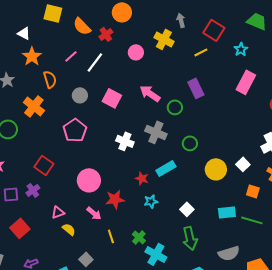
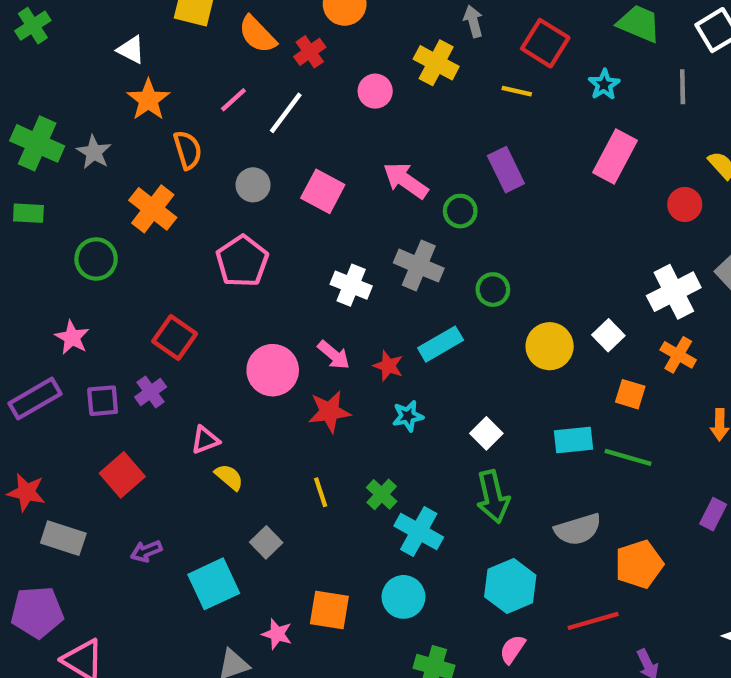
yellow line: (201, 52) -> (517, 91), turned 40
pink arrow: (94, 213) -> (334, 355), moved

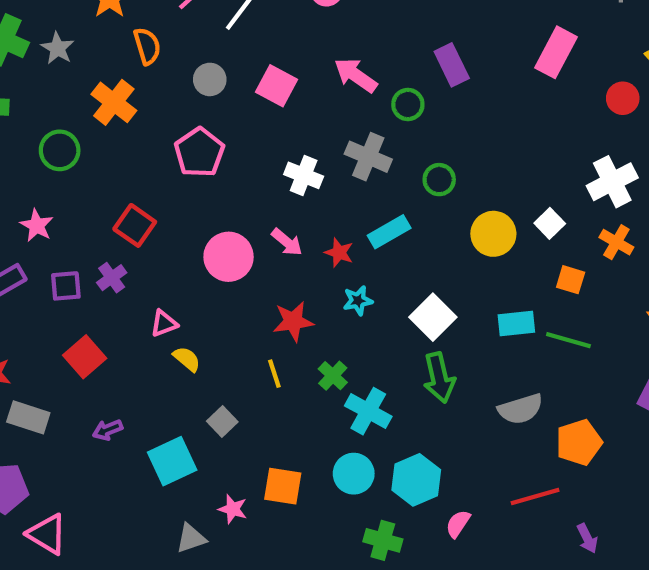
red star: (329, 412) -> (293, 321), moved
white square: (486, 433) -> (433, 317), size x1.5
cyan hexagon: (510, 586) -> (416, 480), moved

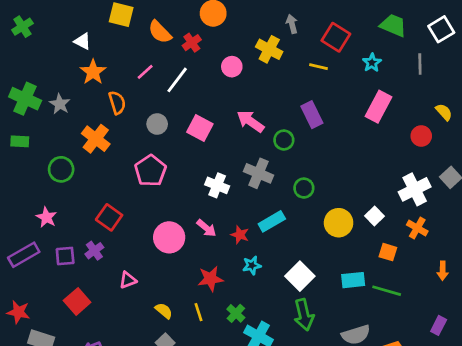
yellow semicircle: (187, 359) -> (164, 311), moved

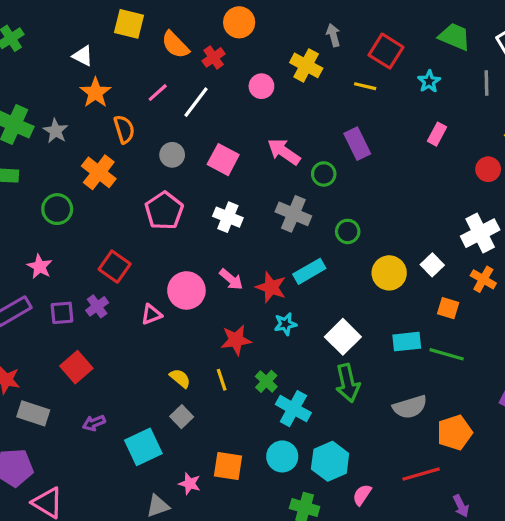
pink rectangle: (379, 107) -> (437, 134), size x0.6
white cross: (217, 185) -> (228, 217), moved
red star: (240, 235) -> (271, 287), size x1.4
pink triangle: (128, 280) -> (151, 314), moved

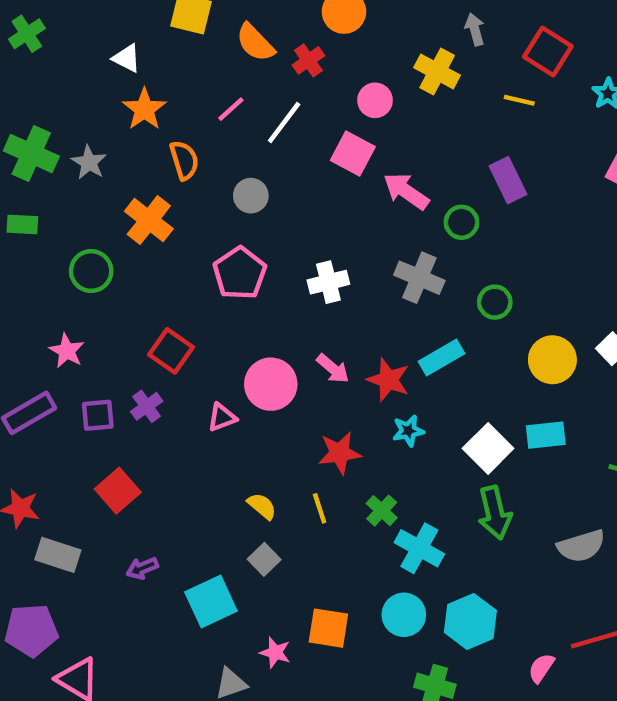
pink square: (223, 160) -> (353, 154), moved
white cross: (228, 217) -> (328, 282), turned -36
cyan rectangle: (407, 342) -> (546, 435), moved
pink semicircle: (362, 495) -> (541, 668), moved

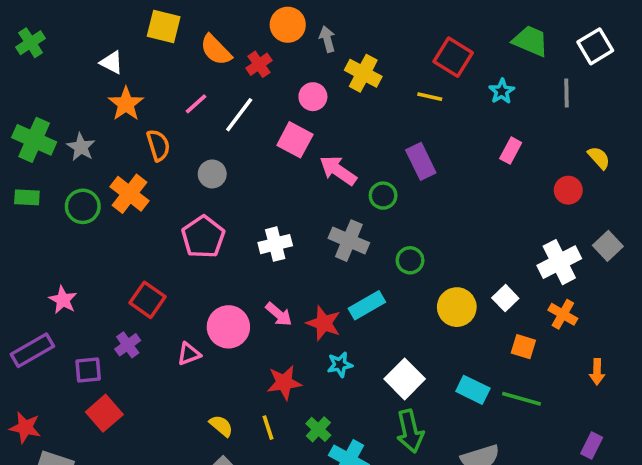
gray arrow: (475, 29) -> (327, 39), moved
green circle: (91, 271) -> (83, 206), moved
purple square: (98, 415) -> (88, 370), moved
cyan rectangle: (546, 435) -> (473, 390), moved, turned 32

